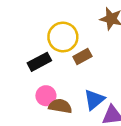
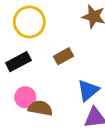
yellow circle: (63, 37) -> (29, 22), moved
blue triangle: (94, 100) -> (88, 90), moved

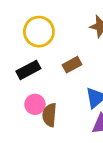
brown semicircle: (40, 108) -> (50, 115), turned -95

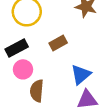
pink circle: (35, 104) -> (23, 69), moved

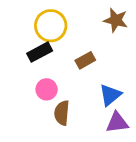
black rectangle: (17, 48) -> (40, 52), moved

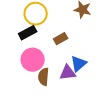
pink circle: (47, 89) -> (33, 60), size x1.5
purple triangle: (117, 123) -> (68, 73), moved

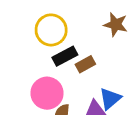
black rectangle: (28, 33) -> (65, 56), moved

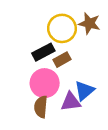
yellow circle: (51, 30) -> (62, 28), moved
pink circle: (47, 93) -> (45, 83), moved

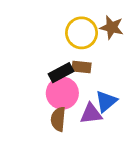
black rectangle: (43, 52) -> (61, 73), moved
brown rectangle: (62, 60) -> (82, 67), turned 35

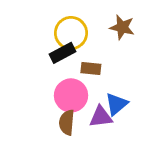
yellow circle: (82, 33) -> (71, 33), moved
black rectangle: (61, 73) -> (62, 53), moved

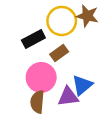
yellow circle: (71, 33) -> (62, 21), moved
brown rectangle: (91, 68) -> (59, 53), turned -42

